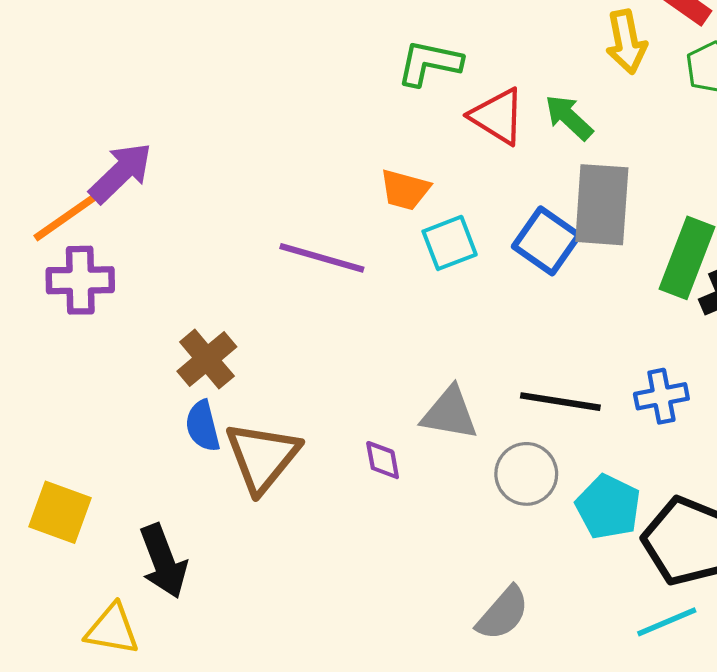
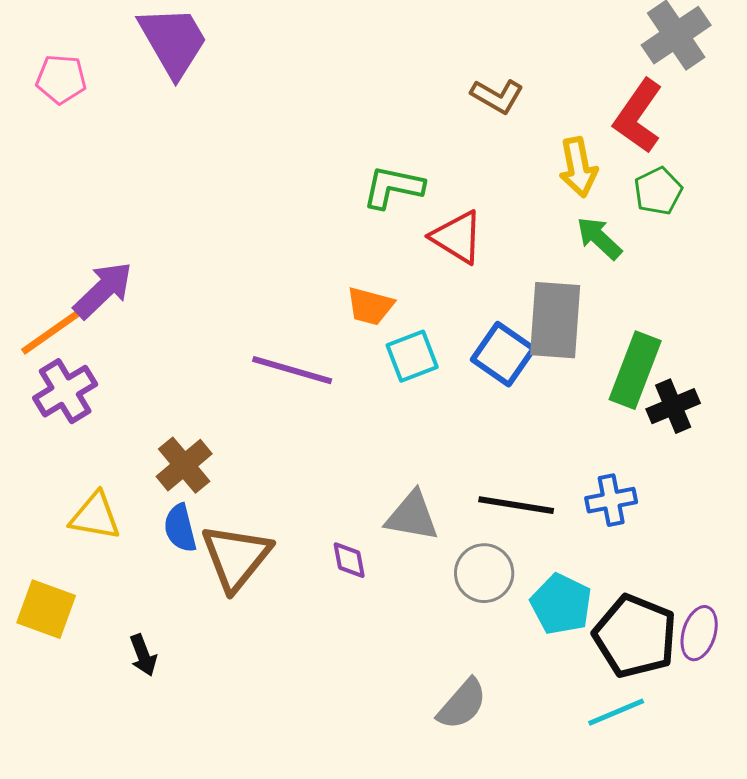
green arrow: (569, 117) -> (599, 238), moved
purple cross: (80, 280) -> (65, 391), turned -30
black arrow: (163, 561) -> (143, 655), size x0.6
yellow triangle: (112, 629) -> (95, 516), moved

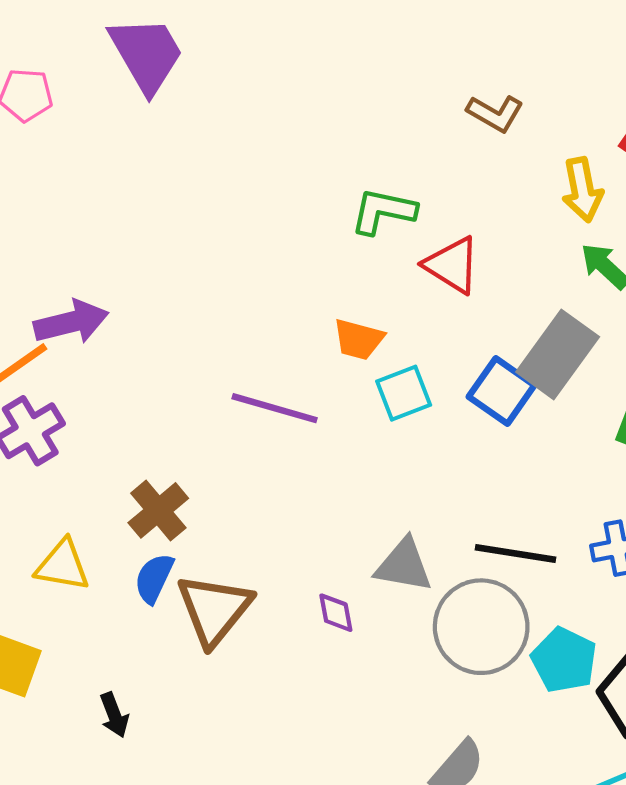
purple arrow: (103, 290) -> (71, 322), turned 30
gray rectangle: (555, 320) -> (558, 354), turned 32
blue semicircle: (180, 528) -> (154, 578), turned 39
gray circle: (484, 573) -> (481, 627), size x1.5

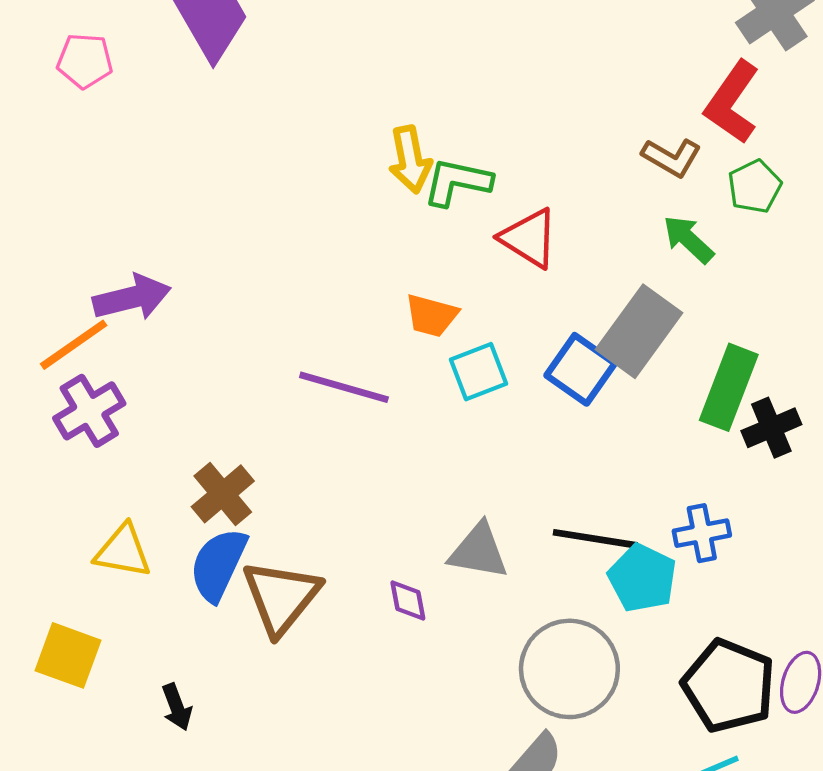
brown L-shape: (495, 113) -> (672, 157), moved
yellow arrow: (582, 190) -> (410, 160), moved
blue semicircle: (154, 578) -> (218, 565), size x1.4
gray circle: (481, 627) -> (569, 669), moved
cyan pentagon: (564, 660) -> (642, 578), moved

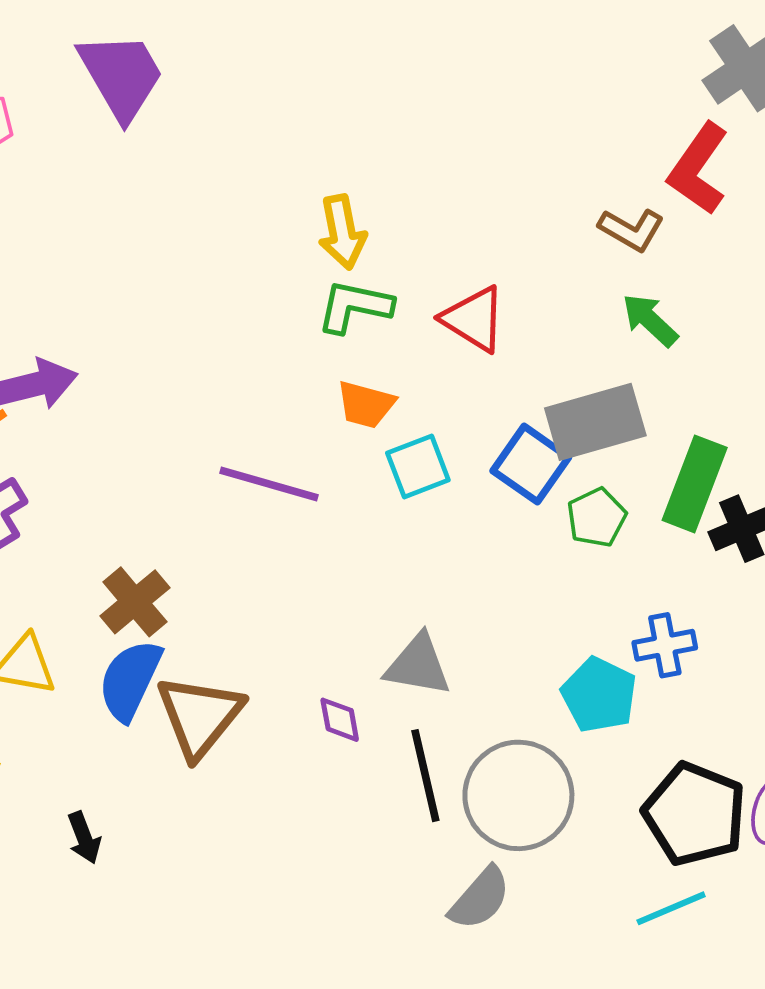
green L-shape: (457, 182) -> (355, 307), moved
green pentagon: (755, 186) -> (597, 517), moved
gray rectangle: (639, 331) -> (595, 422), turned 38
black line: (595, 539) -> (425, 776), moved, turned 68

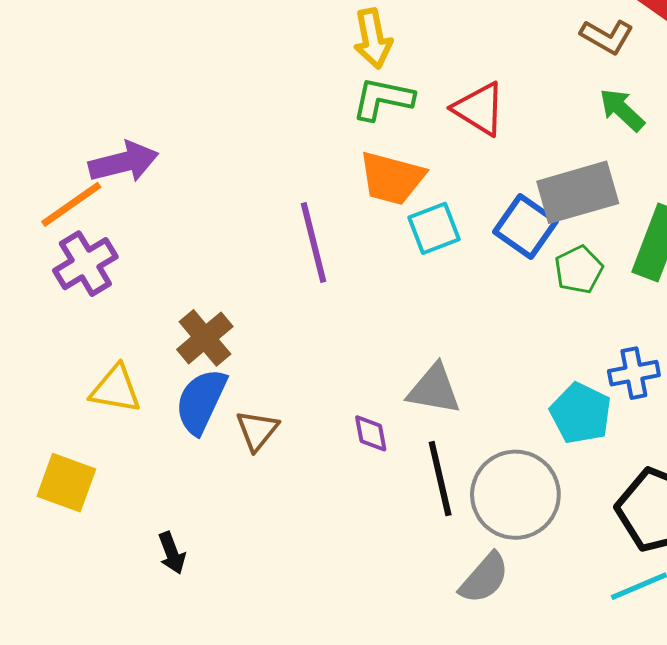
orange trapezoid: (366, 405) -> (392, 178), size x1.4
purple line: (269, 484) -> (313, 243), turned 60
brown triangle: (199, 716) -> (257, 430), size x0.6
black arrow: (84, 838) -> (172, 553), moved

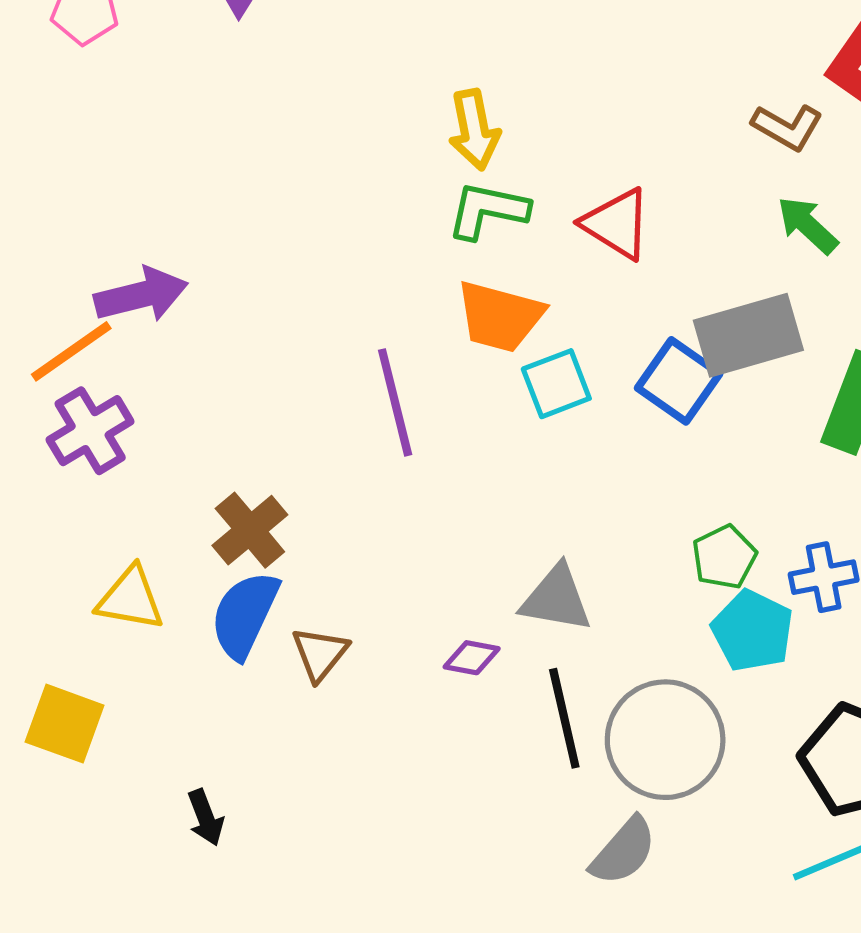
green pentagon: (579, 270) -> (724, 557), moved
purple diamond: (371, 433) -> (472, 658), turned -69

